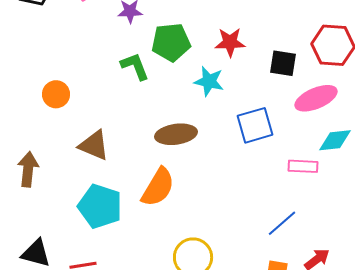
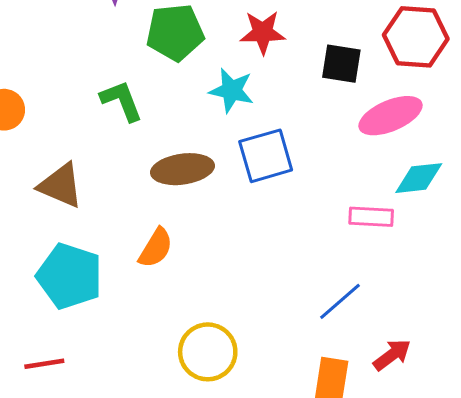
green L-shape: (135, 66) -> (122, 101), moved
blue square: (255, 125) -> (266, 156), moved
orange semicircle: (158, 187) -> (156, 248), size x0.7

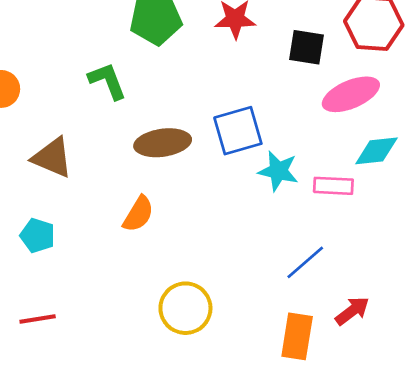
cyan star: (232, 90) -> (278, 171), moved
cyan pentagon: (70, 276) -> (38, 236), moved, size x0.6

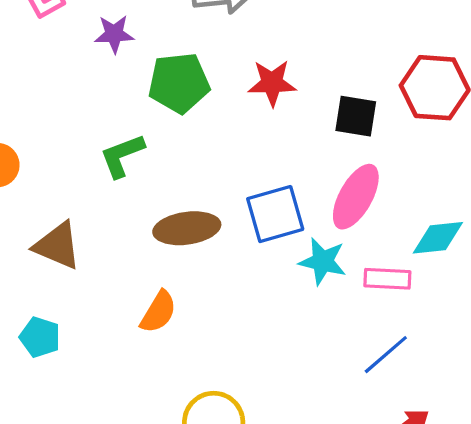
green L-shape: (107, 81) -> (122, 156), turned -90
pink ellipse: (351, 94) -> (356, 197), moved, turned -38
blue line: (305, 262) -> (386, 355), moved

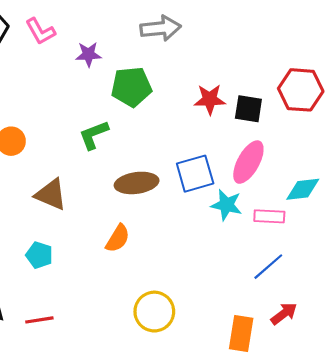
red star: (272, 83) -> (210, 99), moved

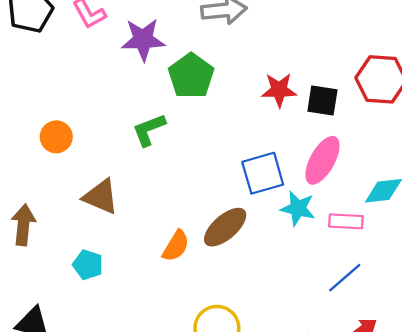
purple star: (88, 54) -> (143, 39), size x1.5
green pentagon: (131, 87) -> (191, 76), turned -30
brown ellipse: (137, 183) -> (225, 227), moved, turned -33

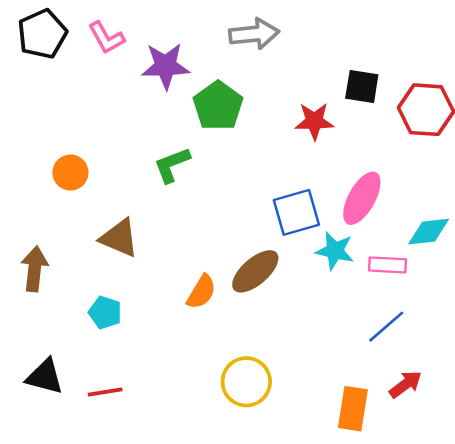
black square: (322, 100) -> (362, 87), moved

